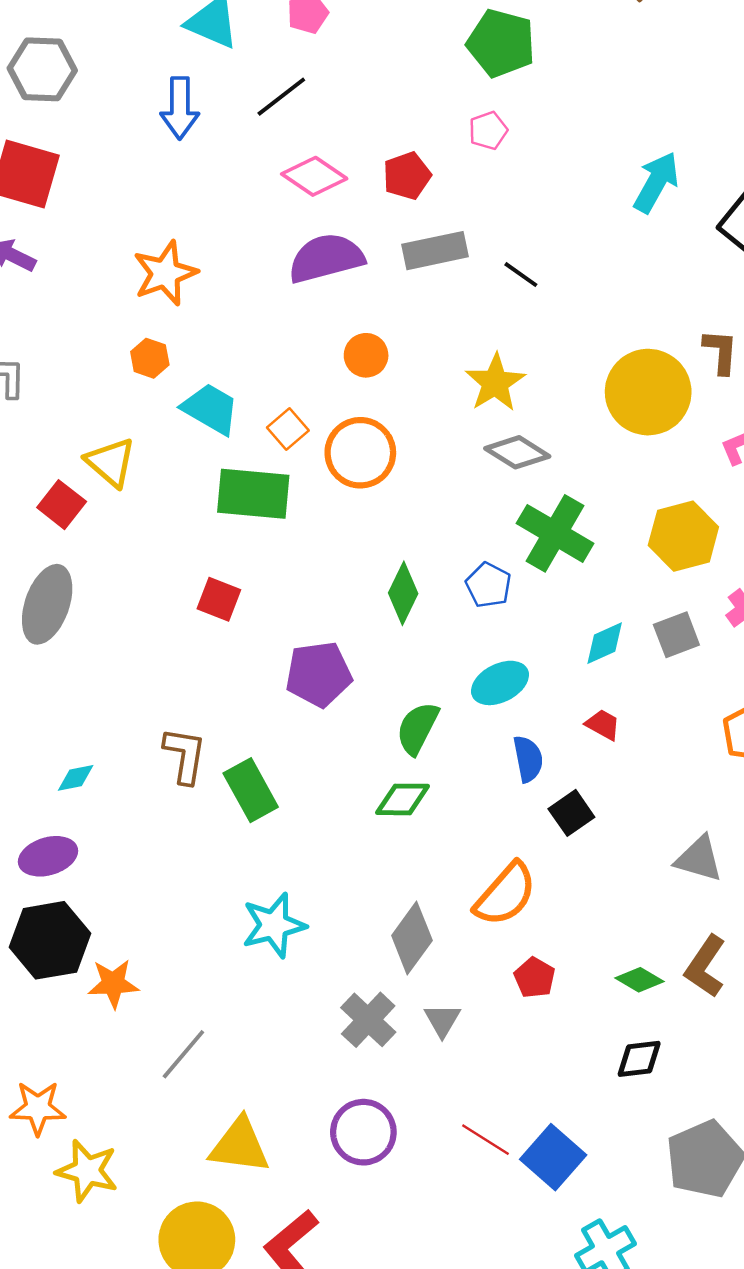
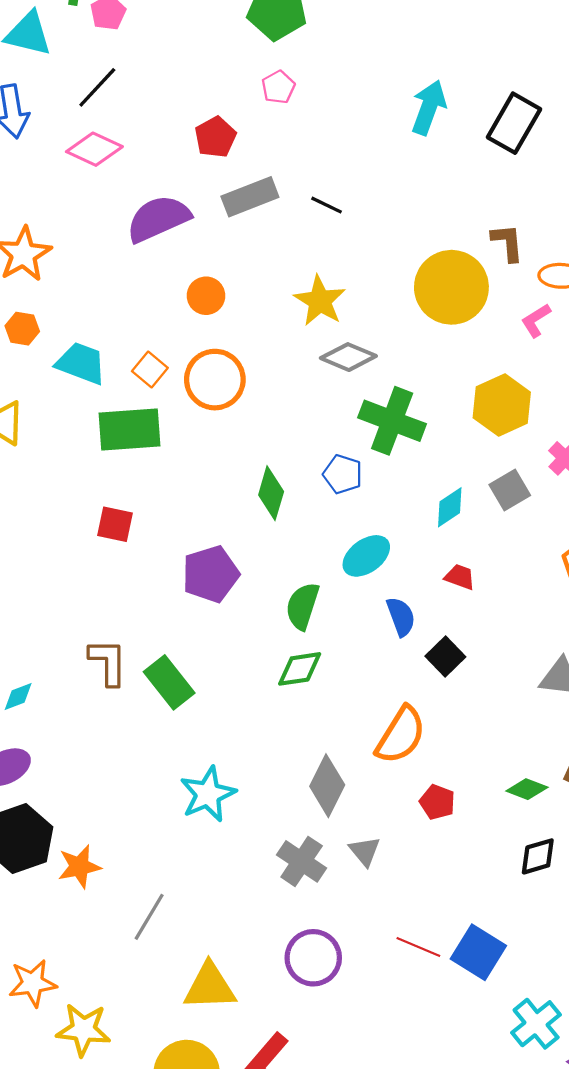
pink diamond: (314, 176) -> (94, 149), moved

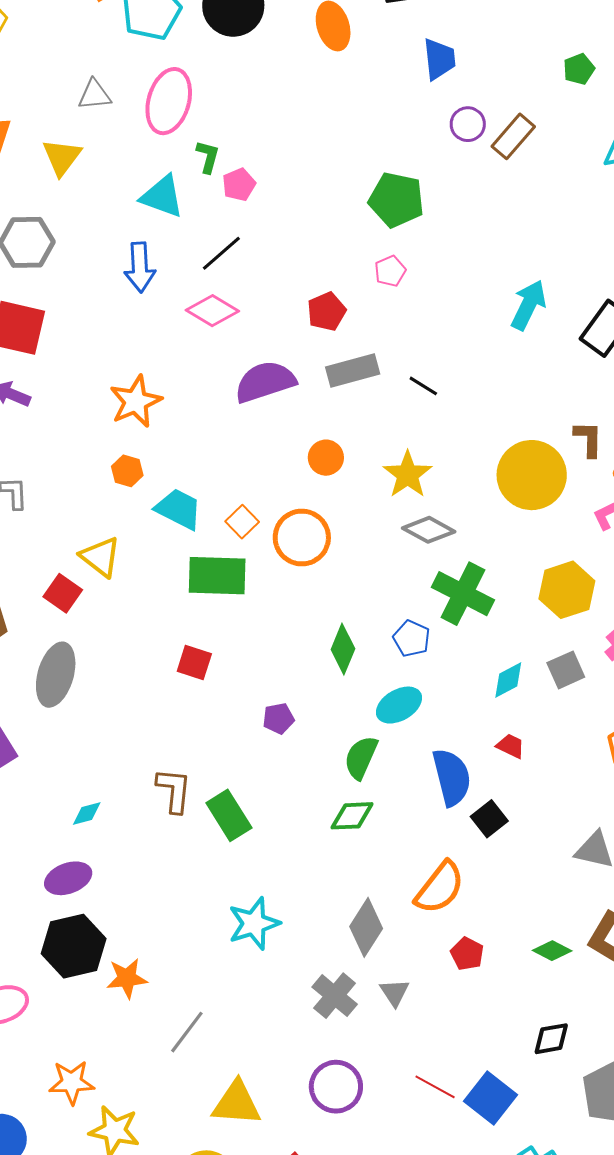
orange circle: (206, 296) -> (326, 458), moved
cyan ellipse: (366, 556) -> (399, 705), moved
purple pentagon: (211, 574) -> (278, 718), size x0.6
blue semicircle: (401, 617) -> (452, 777), size x1.5
black diamond: (538, 856) -> (551, 1039), moved

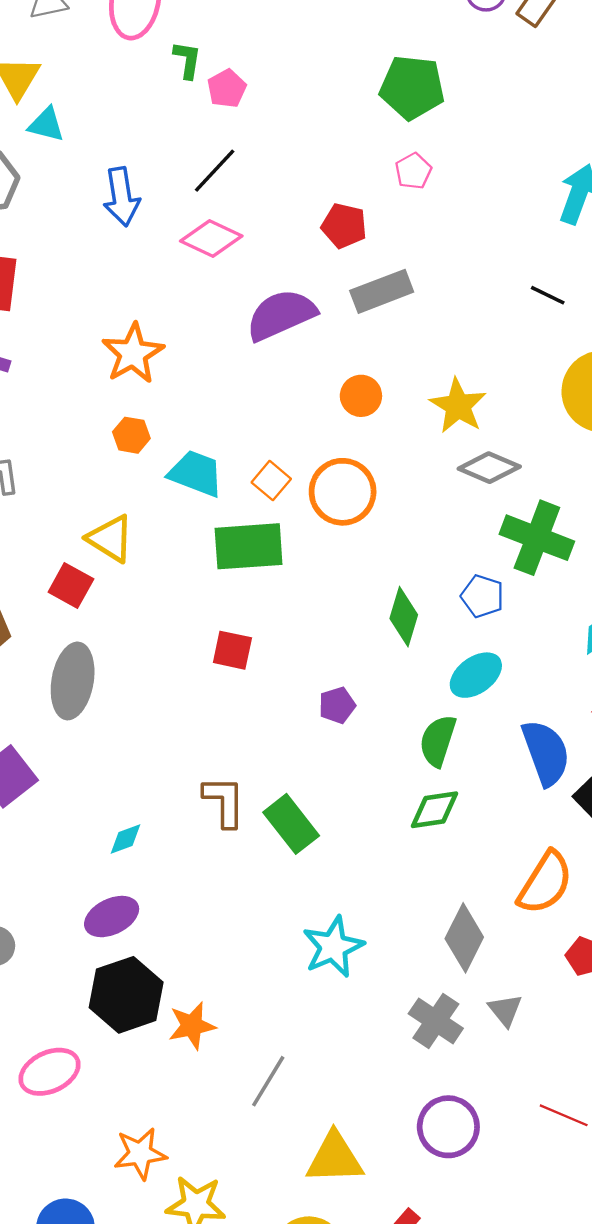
cyan triangle: (162, 196) -> (46, 125), moved, size x0.7
red pentagon: (327, 311) -> (344, 226), turned -30
black line: (423, 386) -> (548, 295), moved

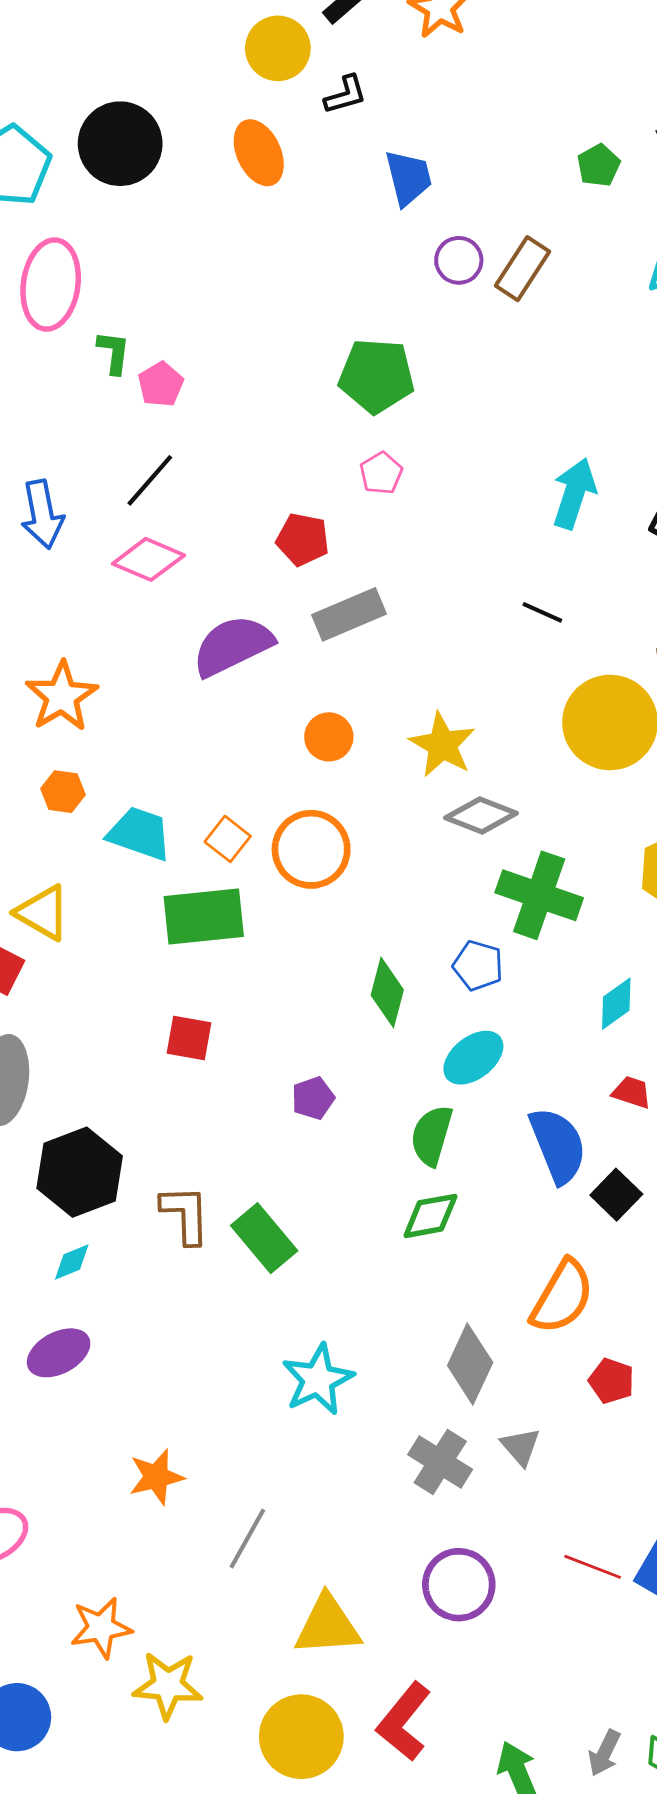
black hexagon: (126, 995) -> (80, 1172), moved

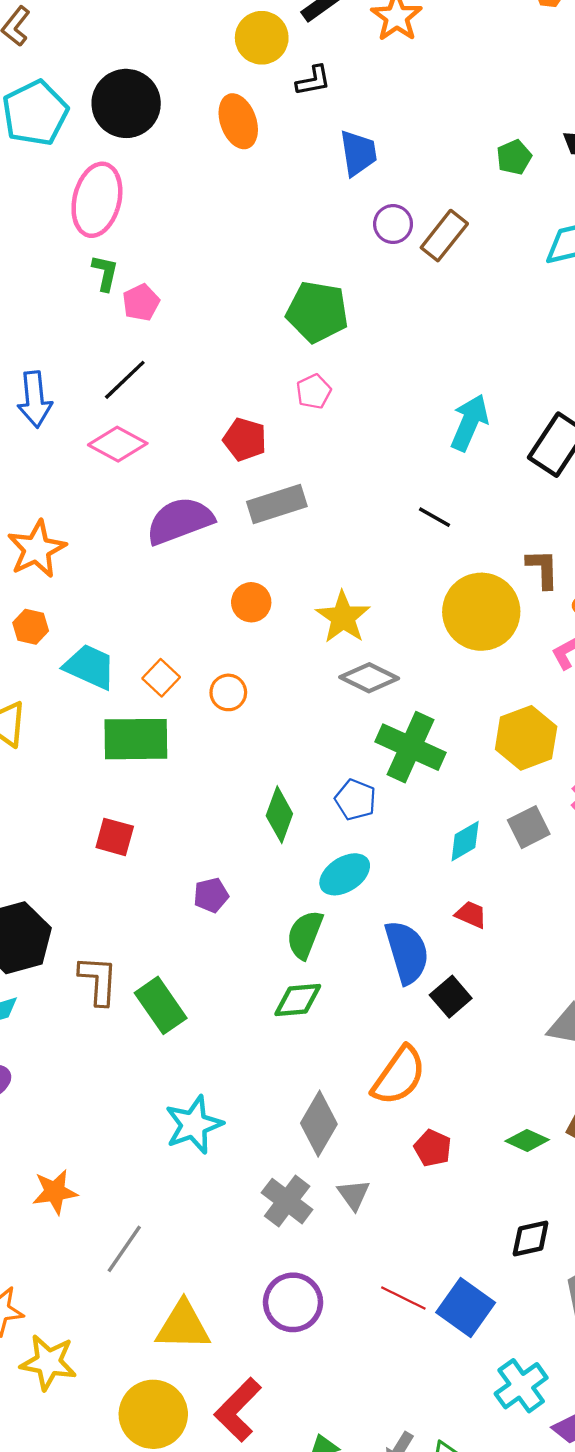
pink ellipse: (51, 285) -> (97, 200), moved
orange circle: (311, 849) -> (228, 692), size x0.6

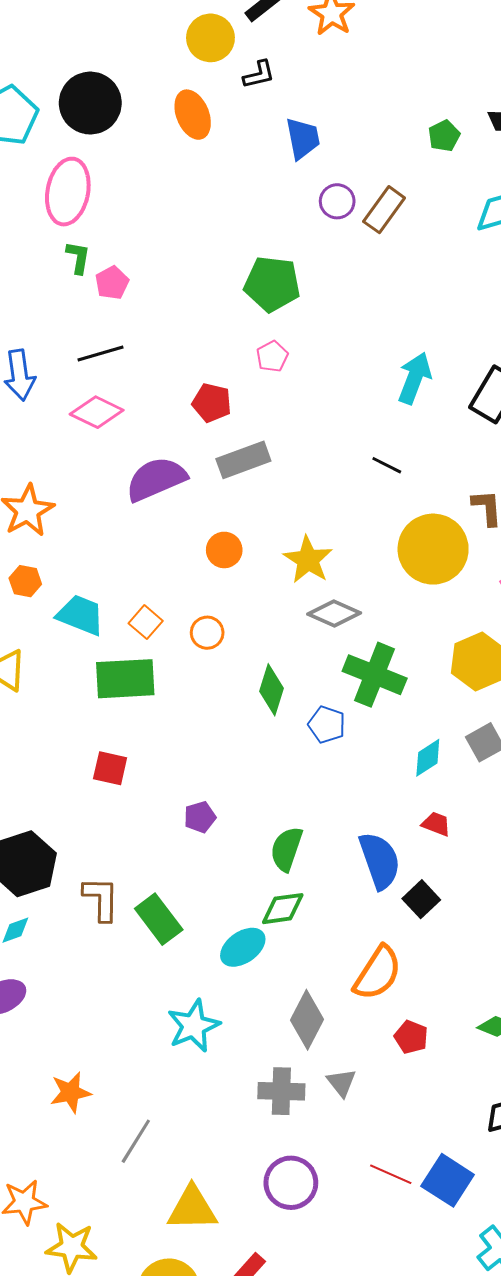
black line: (125, 380) -> (100, 354), turned 30
green diamond: (279, 815) -> (271, 690), moved
cyan ellipse: (345, 874) -> (243, 947), moved
gray cross: (287, 1201) -> (281, 1091), turned -33

